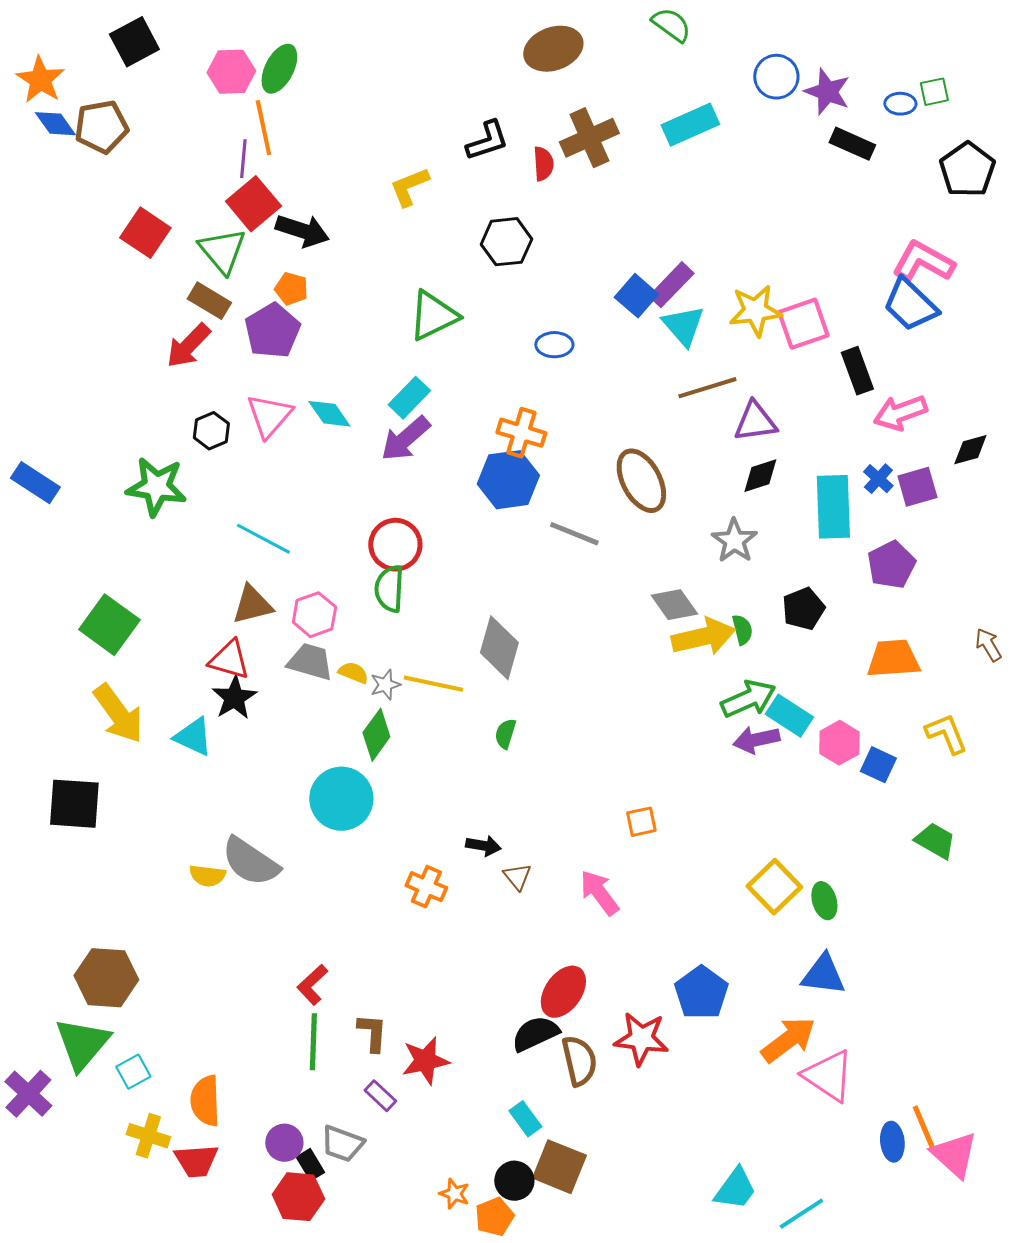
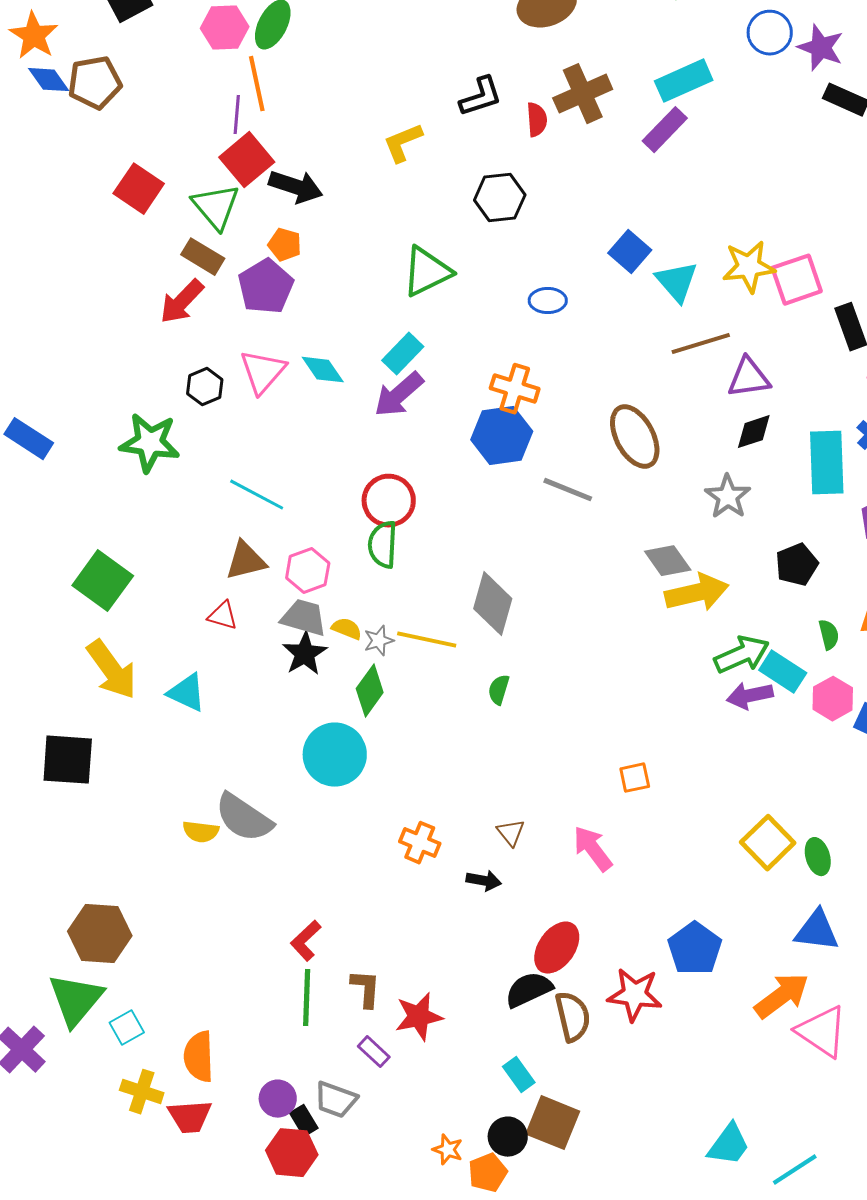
purple rectangle: (671, 285) -> (665, 130), moved
green semicircle: (742, 630) -> (829, 635), moved
red triangle: (229, 660) -> (223, 616), size x0.7
black star: (234, 698) -> (305, 654), moved
black arrow: (483, 846) -> (484, 881), moved

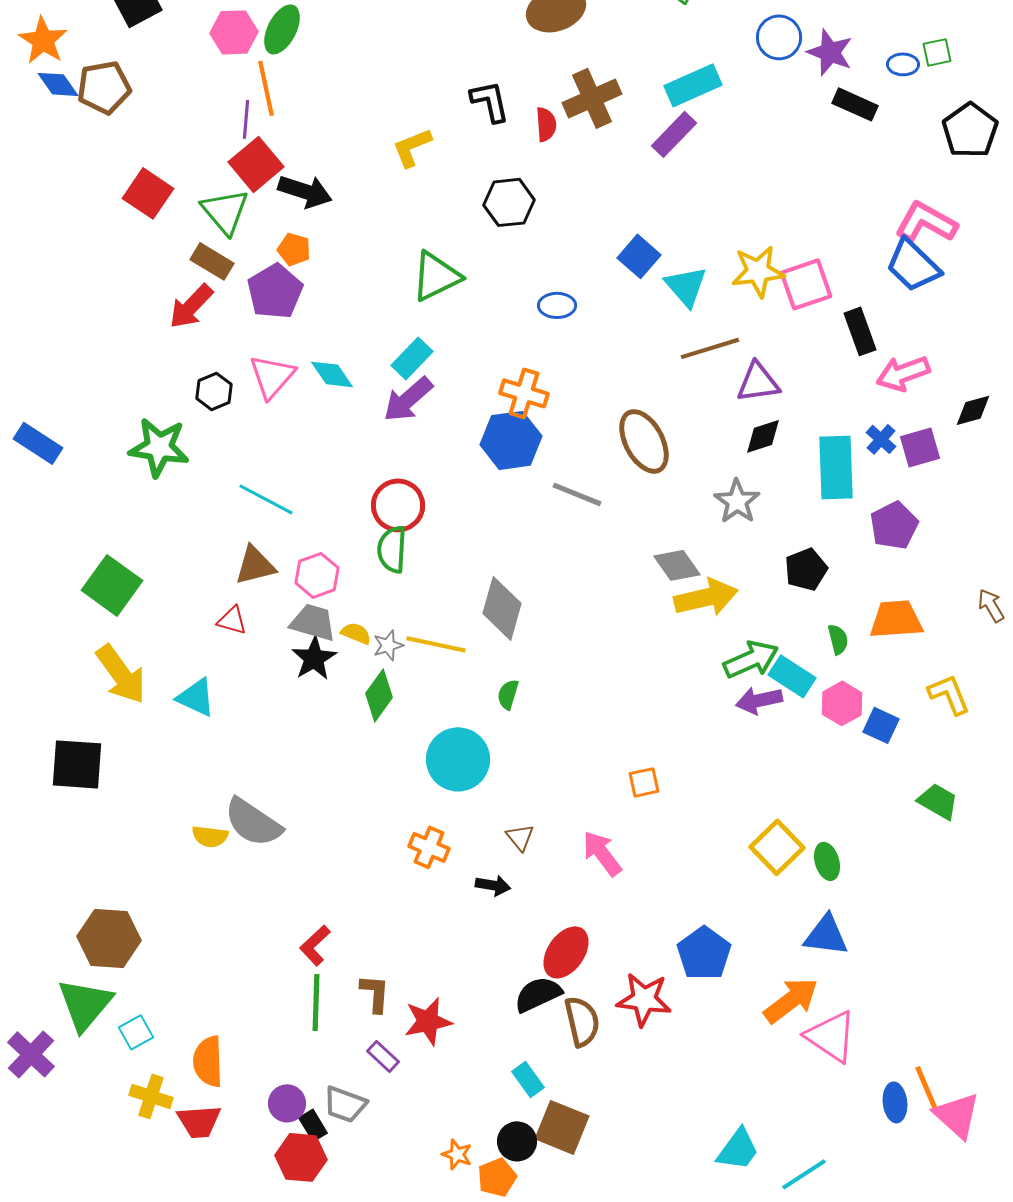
black L-shape: (481, 97) -> (490, 101), turned -84
cyan circle: (335, 755) -> (458, 759), moved

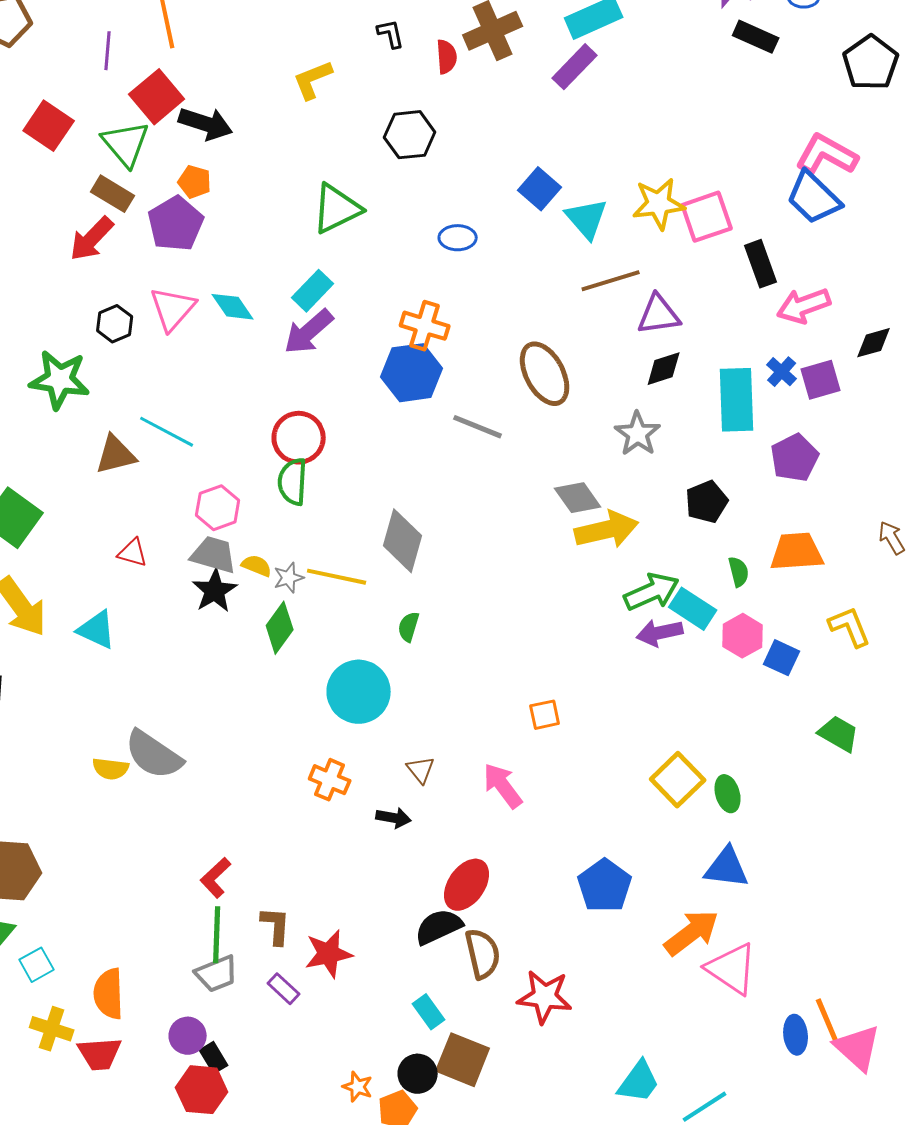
black L-shape: (490, 101) -> (391, 34), size x0.7
purple line: (246, 119) -> (108, 51), moved
brown triangle: (255, 565) -> (116, 455), moved
red star: (644, 999) -> (545, 997), moved
gray trapezoid: (345, 1104) -> (217, 974), moved, turned -42

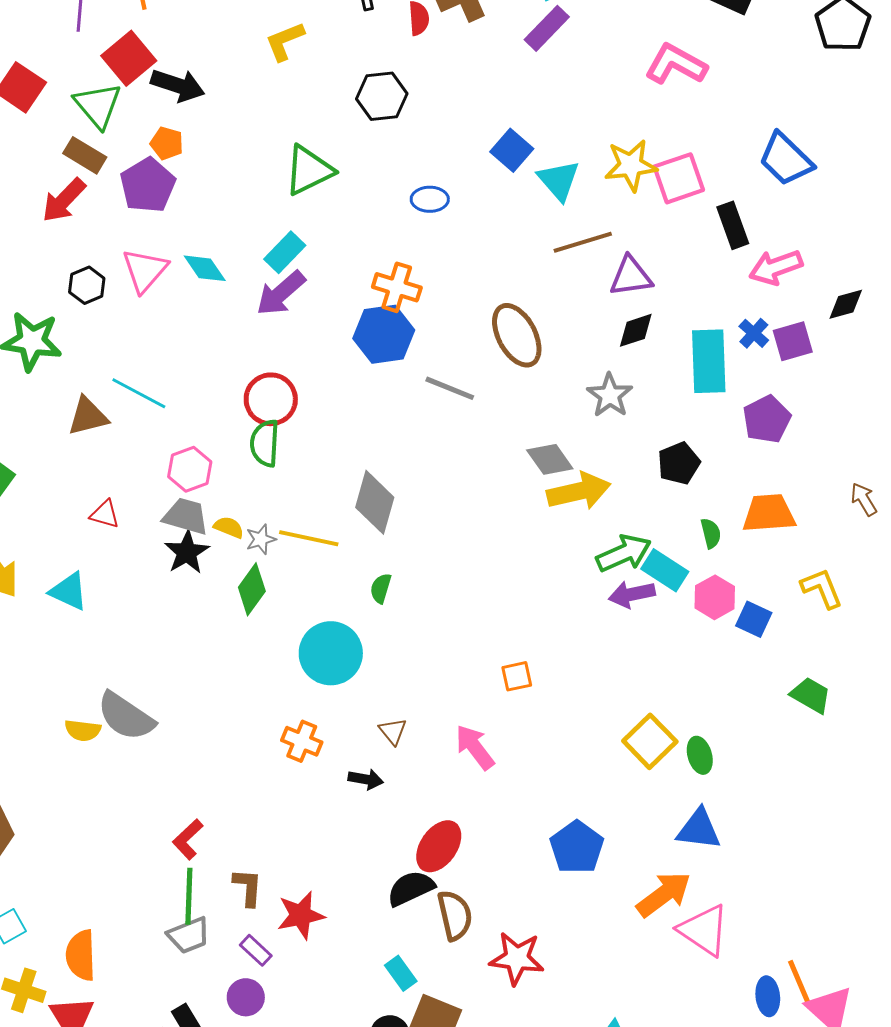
pink L-shape: (827, 155) -> (676, 64), moved
purple circle: (188, 1036) -> (246, 997), moved

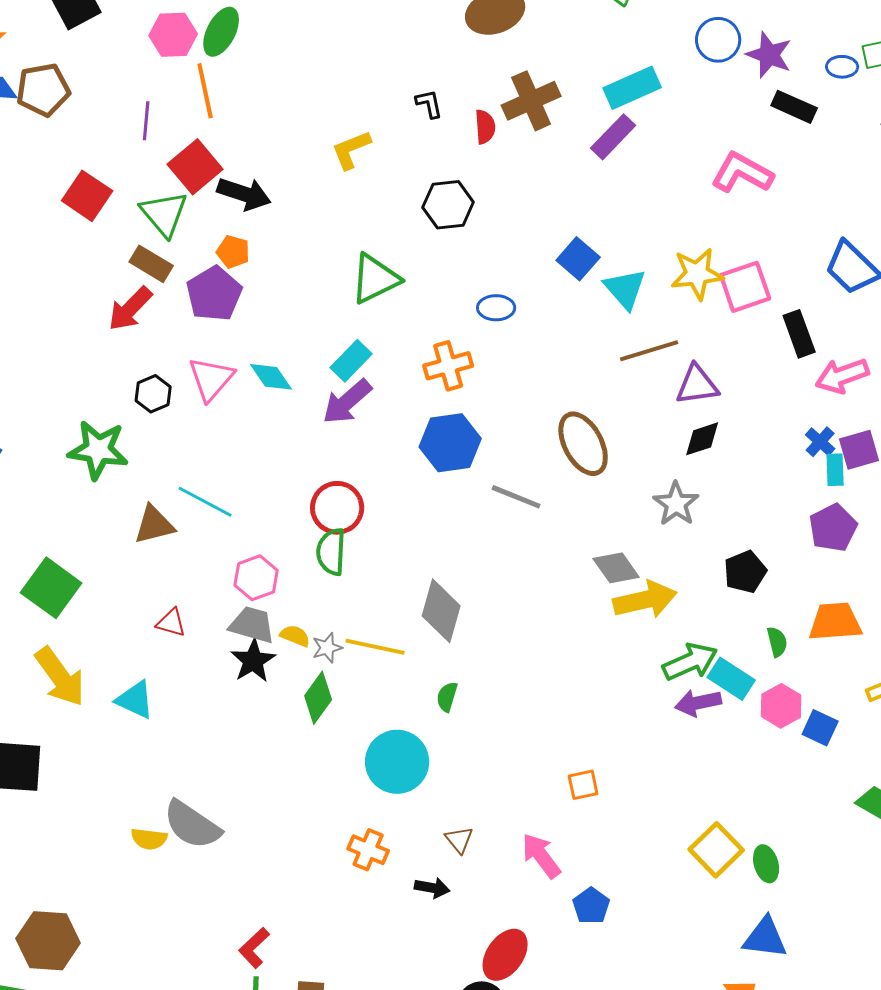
orange cross: (397, 287) -> (448, 366), moved, turned -33
cyan rectangle: (709, 361) -> (835, 470), moved, size x0.5
blue pentagon: (577, 847) -> (591, 906), moved, size x0.7

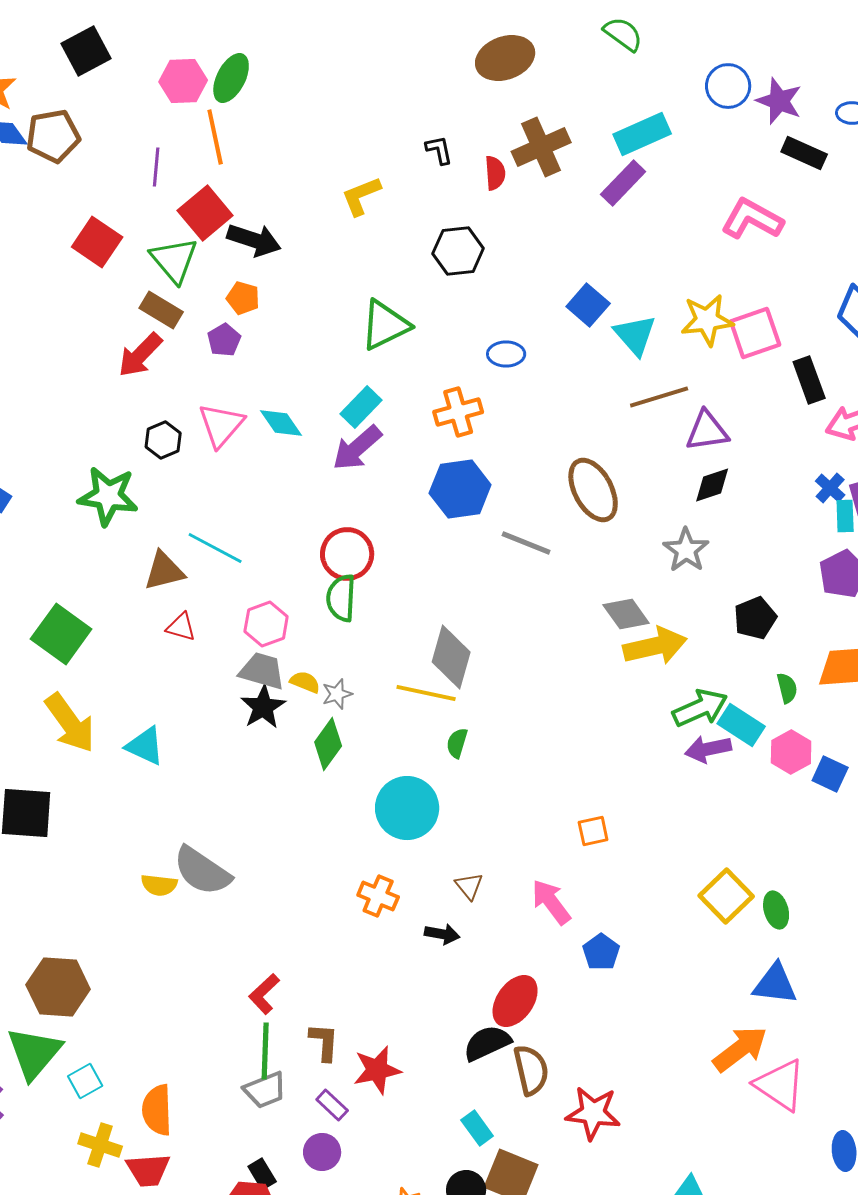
purple pentagon: (214, 294) -> (224, 340), size x0.6
red triangle: (171, 623) -> (181, 627), moved
yellow line: (375, 647) -> (426, 693), moved

